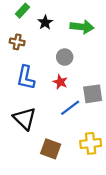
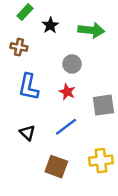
blue line: (70, 108) -> (66, 127), moved
black triangle: (25, 119) -> (27, 133), size x0.6

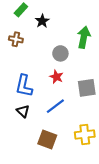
green arrow: (91, 30) -> (84, 37), moved, turned -85
blue L-shape: (29, 87) -> (24, 86), moved

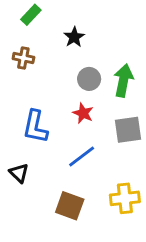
black star: (42, 21) -> (74, 37), moved
green arrow: (84, 37) -> (123, 80), moved
black triangle: (23, 111) -> (19, 173), moved

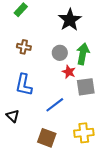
black star: (74, 37) -> (70, 20), moved, size x1.6
brown cross: (23, 58) -> (24, 47), moved
red star: (83, 113) -> (69, 72), moved

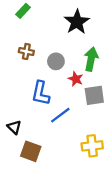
gray circle: (60, 53) -> (56, 61), moved
blue L-shape: (24, 85) -> (41, 93), moved
brown square: (47, 138) -> (31, 151), moved

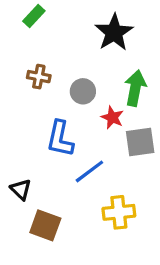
yellow cross: (92, 146) -> (119, 212), moved

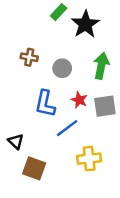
green rectangle: (34, 16) -> (59, 12), moved
red star: (112, 117) -> (79, 100), moved

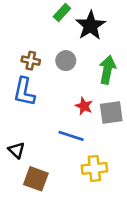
gray circle: (62, 68) -> (66, 61), moved
blue L-shape: (45, 104) -> (24, 92), moved
blue line: (67, 128) -> (71, 136), turned 55

